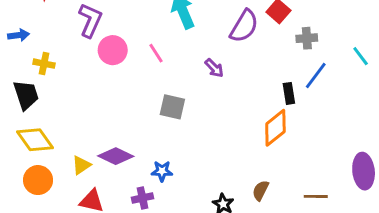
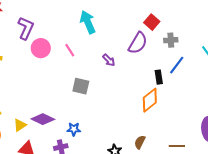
purple semicircle: (244, 26) -> (138, 43), moved

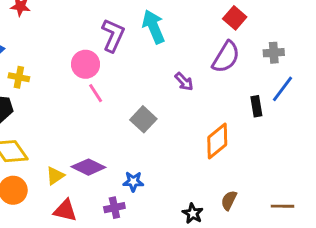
red square: (152, 22) -> (235, 18), moved
purple L-shape: (26, 28) -> (113, 35), moved
pink line: (70, 50) -> (96, 93), moved
gray square: (81, 86) -> (143, 119), turned 30
orange diamond: (150, 100) -> (217, 141), moved

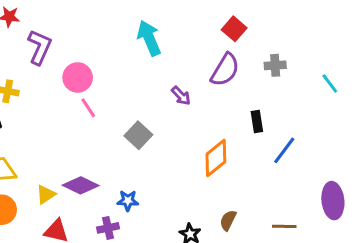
purple L-shape: (113, 35) -> (40, 47), moved
blue line: (282, 89) -> (284, 150), moved

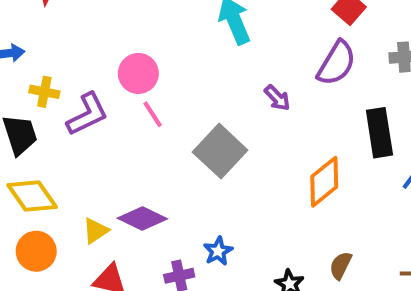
purple L-shape: (40, 47) -> (87, 114), moved, turned 40
black rectangle: (257, 122) -> (379, 133), size x1.6
gray square: (138, 135) -> (220, 151), size x1.4
blue star: (128, 201) -> (218, 251), moved, turned -30

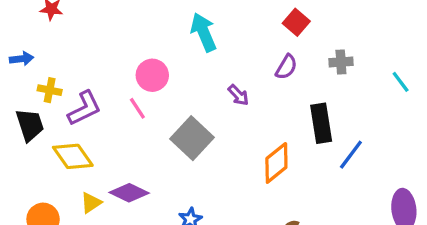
purple semicircle: (337, 63) -> (286, 67), size x0.7
pink circle: (138, 73) -> (152, 75), moved
yellow diamond: (32, 196) -> (73, 156), moved

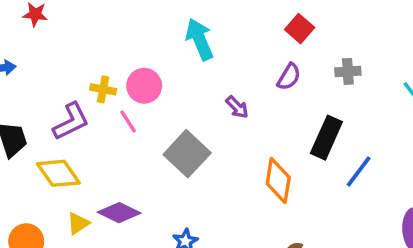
yellow cross: (50, 90) -> (103, 89), moved
black rectangle: (321, 123) -> (326, 138), turned 33
orange diamond: (276, 163) -> (278, 180), turned -42

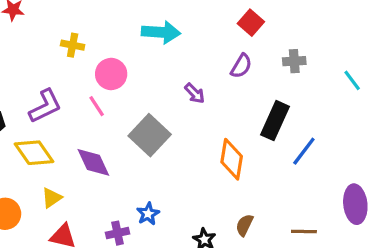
cyan arrow: (200, 39) -> (161, 32), turned 117
yellow cross: (103, 89) -> (73, 45), moved
purple diamond: (119, 213) -> (93, 162), moved, turned 39

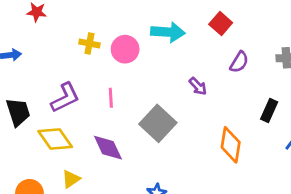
red square: (251, 23) -> (221, 24), moved
pink circle: (111, 74) -> (125, 49), moved
pink line: (97, 106) -> (111, 98), turned 30
black rectangle: (275, 121) -> (269, 111), size x0.7

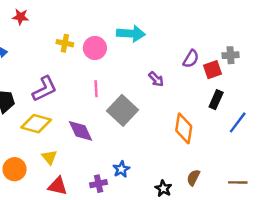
red square: (221, 24) -> (213, 70), moved, turned 30
pink line: (111, 98) -> (96, 89), moved
yellow diamond: (55, 139) -> (36, 124), turned -40
yellow triangle: (71, 179) -> (49, 157), turned -35

